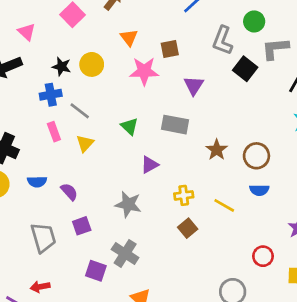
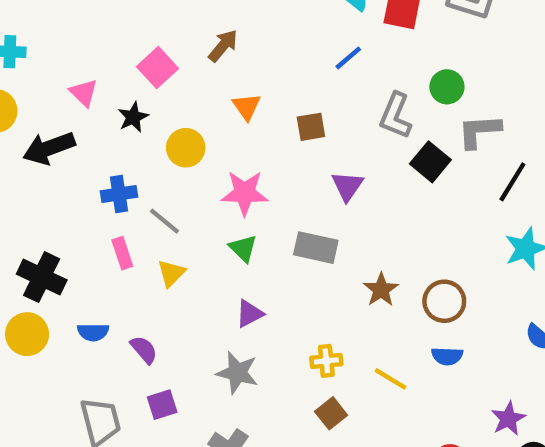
black star: (61, 67) -> (133, 117), moved, turned 30
pink star: (144, 71) -> (245, 193), moved
purple triangle: (150, 165) -> (249, 314), moved

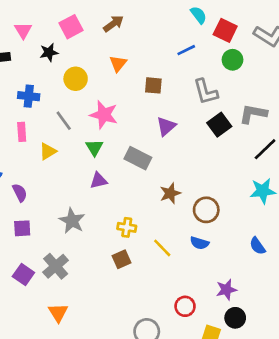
green circle: (447, 87) -> (232, 60), moved
gray L-shape: (396, 116) -> (206, 92), turned -52
gray line: (164, 221) -> (64, 121), moved
purple triangle: (249, 314) -> (99, 181), moved

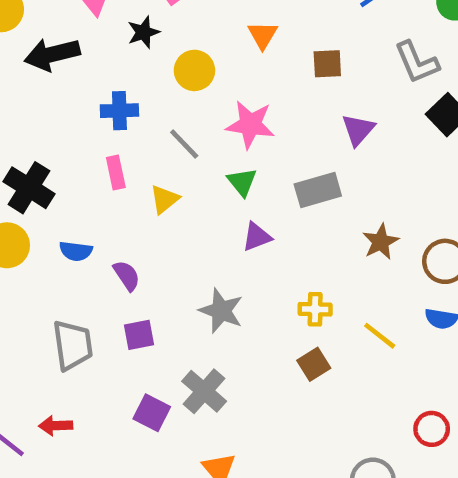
gray rectangle: (138, 158) -> (318, 190), turned -35

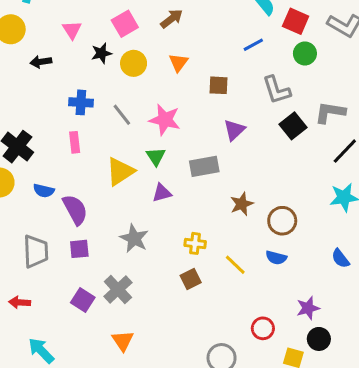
black arrow: (52, 54) -> (41, 62), size x0.6
yellow circle: (194, 70) -> (134, 63), moved
gray line: (184, 144) -> (122, 115), moved
yellow triangle: (164, 199) -> (120, 171), moved, size x1.5
purple semicircle: (127, 276) -> (75, 210), size x1.5

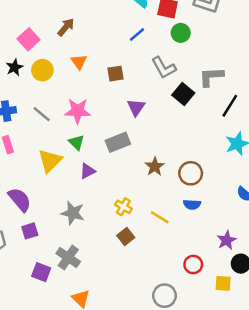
yellow cross: (195, 243) -> (123, 207), turned 35

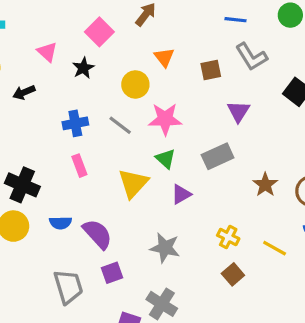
blue line: (137, 35) -> (236, 20), turned 49
gray L-shape: (164, 68) -> (251, 57), moved
yellow circle: (42, 70) -> (135, 84), moved

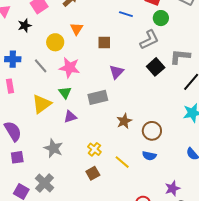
gray L-shape: (251, 57) -> (149, 40), moved, turned -95

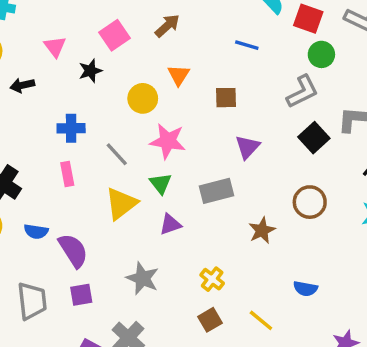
blue line: (126, 14) -> (247, 45), moved
gray line: (41, 66) -> (117, 154), moved
brown circle: (152, 131) -> (310, 202), moved
yellow line: (122, 162) -> (261, 320), moved

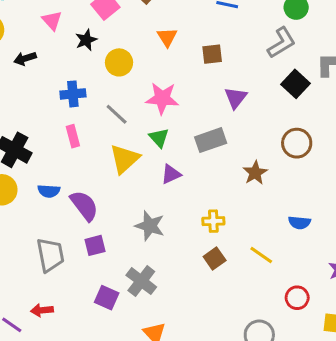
yellow circle: (143, 98) -> (119, 62), moved
yellow cross: (212, 279) -> (213, 221), turned -35

